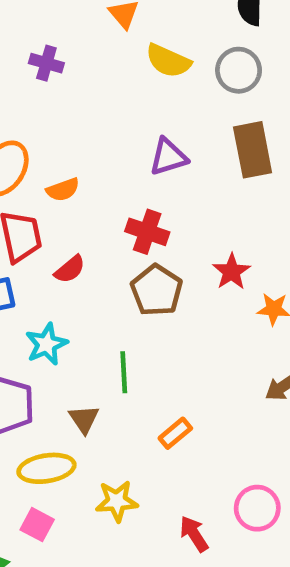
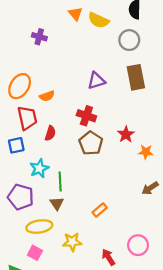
yellow semicircle: (168, 61) -> (99, 20), moved
red semicircle: (70, 269) -> (50, 133), turned -32
green line: (124, 372) -> (60, 182), moved

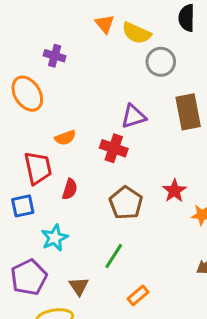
gray circle: (129, 40) -> (161, 62), moved
orange ellipse: (20, 86) -> (27, 94), moved, turned -65
red cross: (86, 116) -> (114, 148), moved
green line: (60, 182) -> (114, 256), moved, turned 36
purple pentagon: (21, 197) -> (29, 277), turned 30

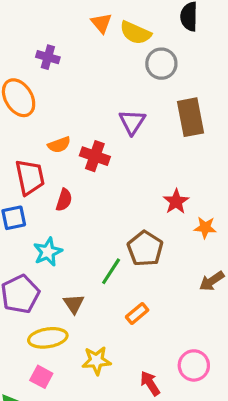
purple triangle: (133, 116) -> (132, 122), turned -40
red cross: (114, 148) -> (95, 156), moved
brown pentagon: (126, 203) -> (145, 249), moved

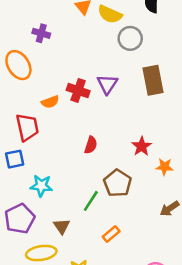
red cross: (95, 156) -> (78, 90), moved
red semicircle: (64, 200) -> (91, 145), moved
cyan star: (48, 252) -> (41, 186), turned 30

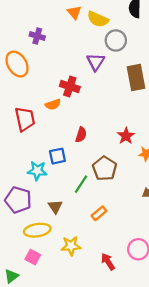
purple triangle: (107, 84) -> (96, 62), moved
orange semicircle: (50, 102) -> (53, 104), moved
blue square: (15, 159) -> (57, 156), moved
purple pentagon: (20, 219) -> (18, 200), turned -30

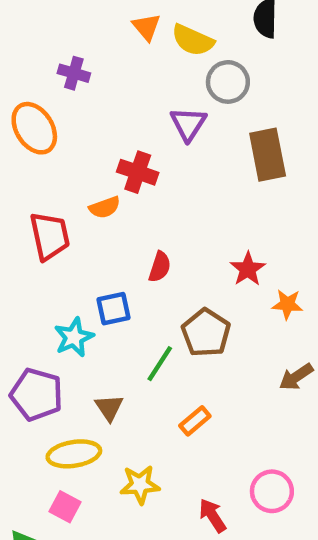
cyan star: (37, 171) -> (74, 337), turned -30

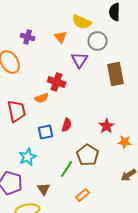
orange triangle: (147, 27) -> (61, 37), moved
blue square: (113, 309) -> (46, 132), moved

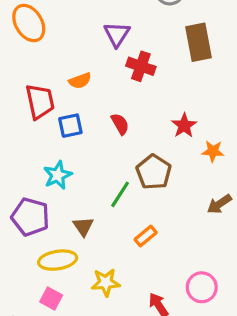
purple triangle: (80, 60) -> (117, 34), moved
red cross: (57, 82) -> (141, 66), moved
red semicircle: (67, 125) -> (120, 124), turned -48
blue square: (46, 132) -> (70, 126), moved

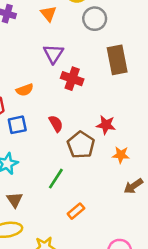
red star: (184, 126) -> (106, 125), turned -30
orange star: (213, 151) -> (121, 155), moved
brown pentagon: (154, 172) -> (81, 145), moved
brown triangle: (83, 226) -> (15, 200), moved

